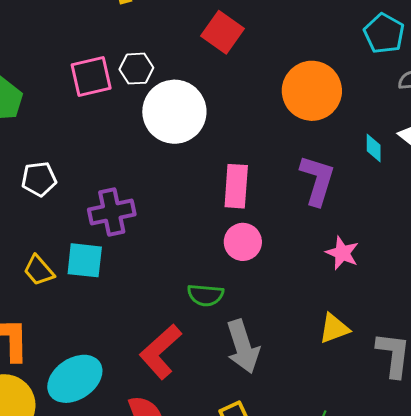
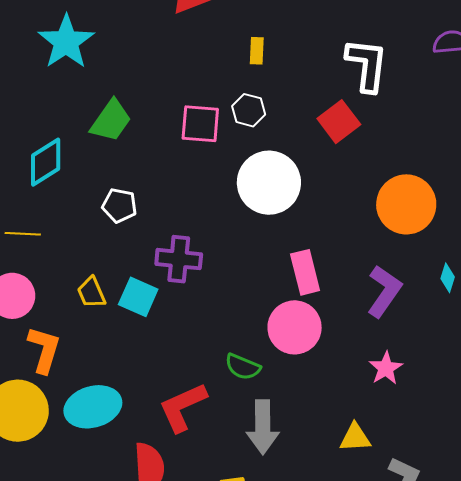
white hexagon: (136, 69) -> (249, 110), moved
pink rectangle: (236, 186) -> (305, 272), turned -36
pink circle: (243, 242) -> (295, 327), size x1.4

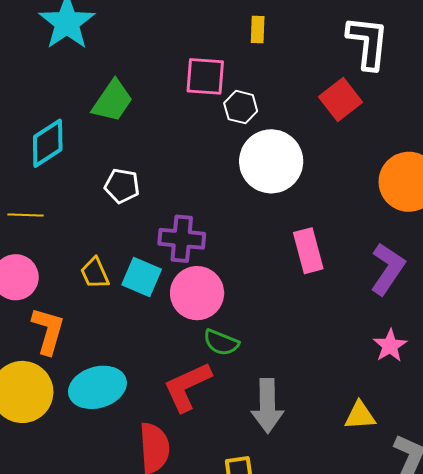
white hexagon: (249, 110) -> (241, 107), moved
pink square: (200, 124) -> (205, 76), moved
pink circle: (295, 327) -> (197, 293), moved
green semicircle: (243, 367) -> (221, 342), moved

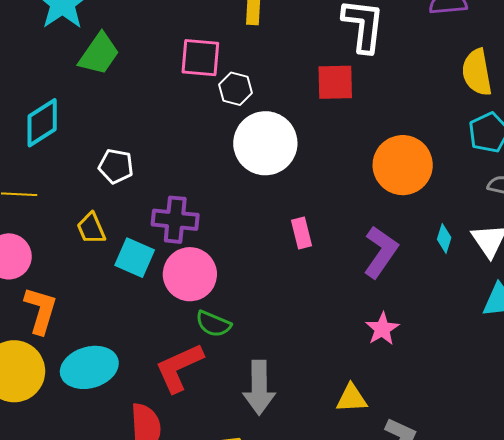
red square: (340, 100) -> (335, 82), turned 36
green trapezoid: (112, 101) -> (99, 54), moved
pink rectangle: (308, 251) -> (302, 233), size x0.7
yellow trapezoid: (95, 273) -> (91, 228), moved

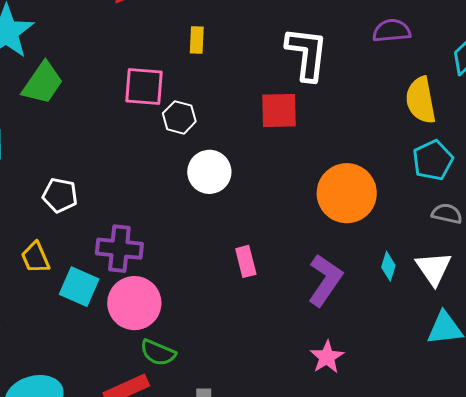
white circle: (265, 143) -> (209, 172), size x0.7

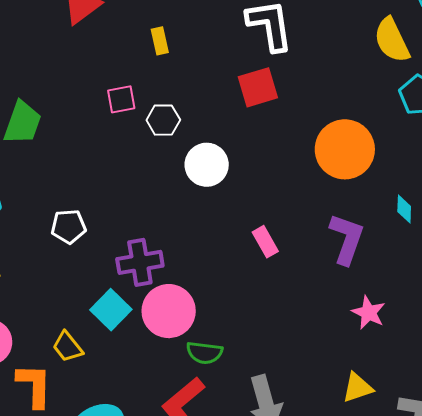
pink square: (144, 86) -> (121, 99), size x0.7
yellow trapezoid: (35, 258) -> (67, 347), moved
cyan square: (79, 287) -> (111, 310), turned 36

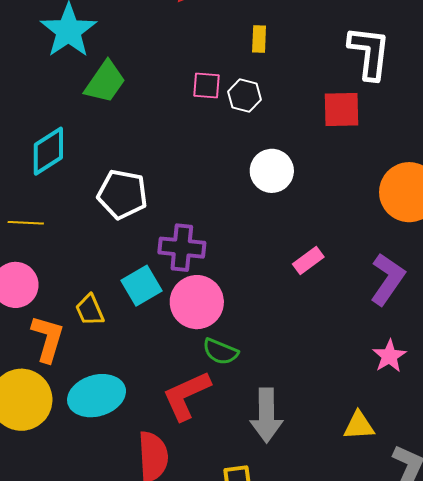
white hexagon: (163, 120) -> (245, 96), moved
white pentagon: (69, 227) -> (122, 194), size x1.4
pink rectangle: (265, 242) -> (308, 260), turned 68

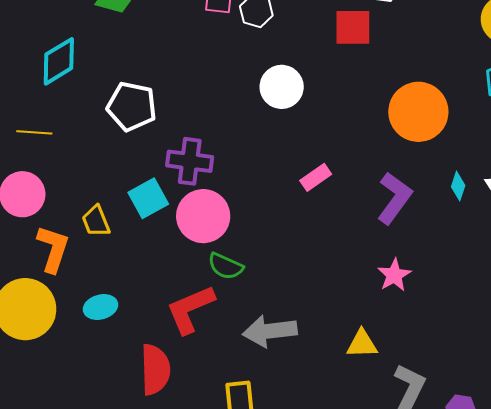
cyan ellipse: (97, 396) -> (101, 307), size x0.6
gray arrow: (266, 415) -> (270, 331), turned 82

